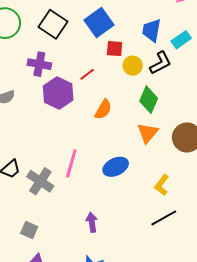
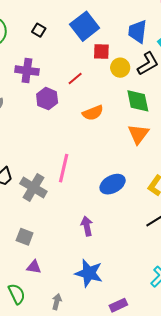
black square: (53, 24) -> (39, 30), size x0.5
purple hexagon: (58, 93) -> (47, 99), size x0.7
green diamond: (149, 100) -> (138, 101), turned -32
orange semicircle: (103, 109) -> (93, 113), turned 40
blue ellipse: (116, 167) -> (113, 184), moved

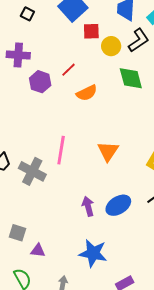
red line: (75, 78) -> (69, 70), moved
orange triangle: (138, 134) -> (108, 151), moved
blue ellipse: (113, 184) -> (118, 205), moved
gray square: (25, 237) -> (18, 233), moved

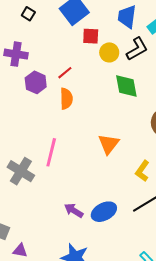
orange semicircle: (87, 93) -> (66, 99), moved, turned -70
orange triangle: (108, 151) -> (109, 144), moved
purple arrow: (88, 206) -> (74, 210), turned -48

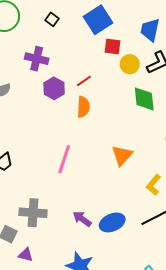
gray cross: (21, 171) -> (33, 213), moved, turned -32

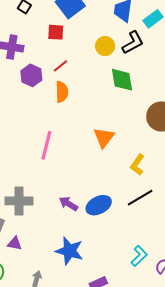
red square: (112, 46) -> (56, 32), moved

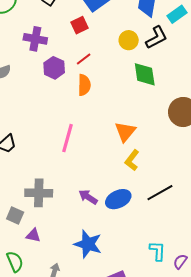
red square: (56, 32) -> (80, 25), turned -30
yellow L-shape: (137, 165) -> (132, 160), moved
cyan L-shape: (139, 256) -> (157, 251), turned -45

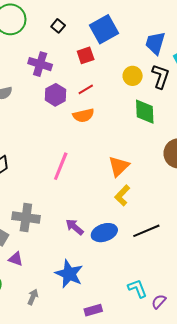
black L-shape: (156, 37) -> (161, 76), turned -50
orange semicircle: (84, 85) -> (83, 115), turned 70
cyan L-shape: (157, 251) -> (137, 288), turned -30

